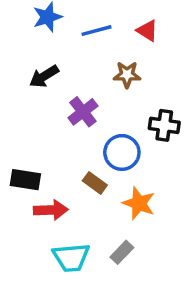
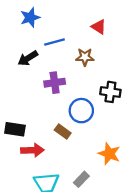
blue line: (97, 31) -> (55, 42), moved
purple cross: (83, 112) -> (55, 83), turned 30
orange star: (139, 203) -> (109, 154), moved

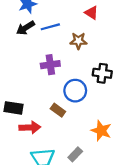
black arrow: (28, 58) -> (25, 28), moved

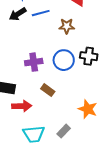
purple cross: (50, 65) -> (34, 62), moved
blue circle: (75, 91) -> (64, 60), moved

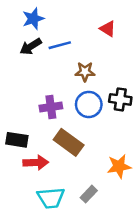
brown star: (67, 26) -> (85, 72), moved
brown rectangle: (48, 90) -> (69, 142), size x1.6
orange star: (88, 109) -> (119, 166), turned -30

